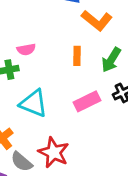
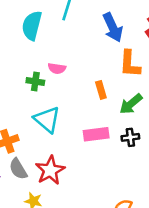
orange L-shape: (97, 20) -> (130, 64), turned 36
orange rectangle: (77, 56) -> (101, 90), turned -36

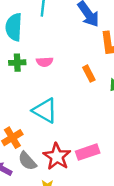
green cross: (35, 82) -> (17, 63), moved
pink rectangle: (96, 134) -> (88, 152), moved

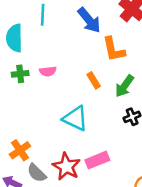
cyan triangle: (45, 111) -> (75, 118), moved

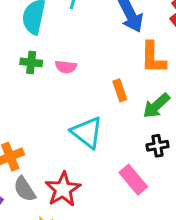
pink rectangle: (97, 160) -> (133, 180), moved, turned 60

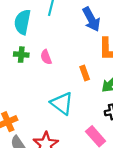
pink semicircle: (66, 67) -> (46, 57), turned 64

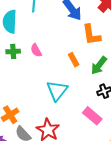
cyan triangle: (62, 103) -> (57, 90), turned 40

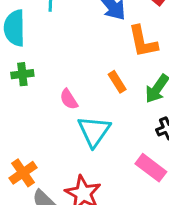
pink semicircle: (36, 50) -> (69, 99), moved

